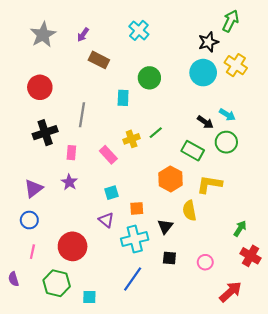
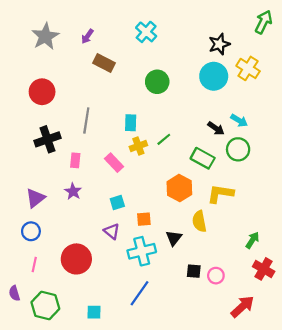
green arrow: (231, 21) -> (264, 22), moved
cyan rectangle: (123, 98) -> (131, 123), moved
black square: (169, 258) -> (194, 271), moved
green hexagon: (57, 283) -> (45, 305), moved

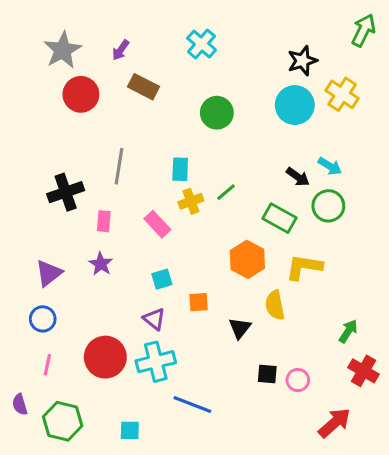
red circle: (42, 92) -> (81, 94), moved
cyan cross: (142, 251) -> (156, 362), moved
blue line: (139, 293) -> (192, 404), turned 76

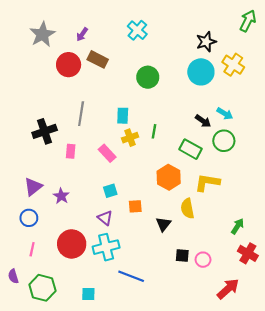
red circle: (81, 94) -> (69, 65), moved
green line: (226, 192) -> (154, 131), turned -40
purple star: (101, 264) -> (61, 196), moved

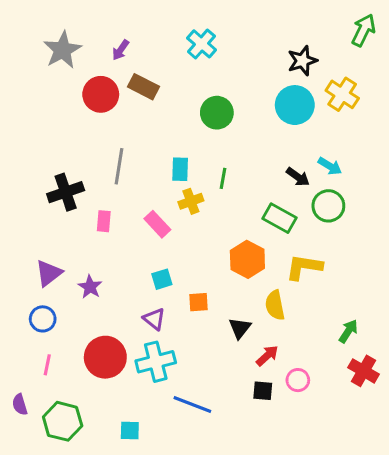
green line: (154, 131) -> (223, 178), moved
black square: (182, 255) -> (263, 391), moved
red arrow: (228, 289) -> (267, 356), moved, size x0.7

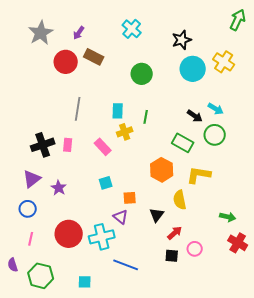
black star: (302, 61) -> (182, 40), moved
black cross: (66, 192) -> (43, 145), moved
purple triangle: (154, 319) -> (121, 217), moved
green arrow: (348, 331) -> (228, 217), turned 70

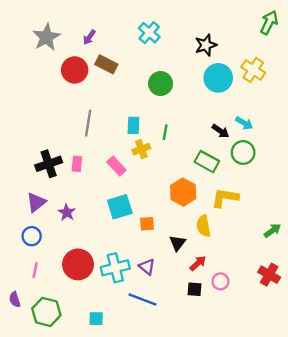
cyan square: (106, 183) -> (120, 207), size x1.6
purple triangle: (121, 217) -> (147, 267), moved
green arrow: (228, 217) -> (272, 231), moved, turned -49

